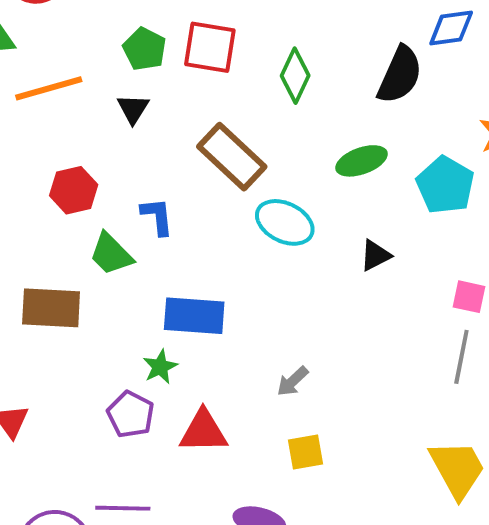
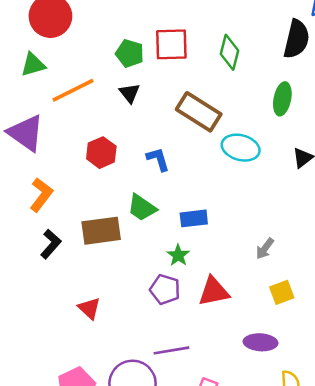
green ellipse: (362, 161) -> (282, 99), turned -48
green trapezoid: (111, 254) -> (142, 208), moved
blue rectangle: (194, 316) -> (194, 218), size x0.7

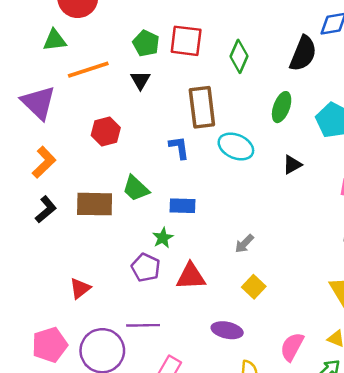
brown rectangle: (199, 112) -> (202, 107), turned 42
blue L-shape: (158, 159) -> (179, 148), moved
yellow square: (282, 292) -> (254, 287), turned -35
red triangle: (89, 308) -> (80, 288), moved, turned 30

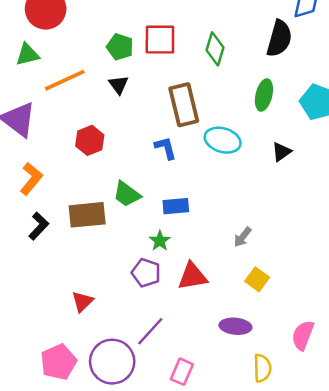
purple line: (143, 325) -> (150, 331), turned -40

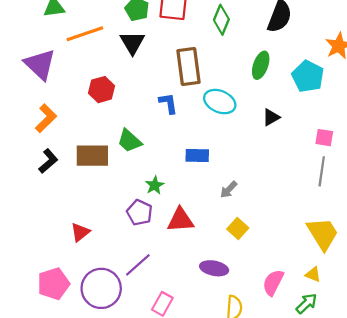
black triangle: (119, 85) -> (132, 43), size x1.4
blue rectangle: (176, 206) -> (197, 156), moved

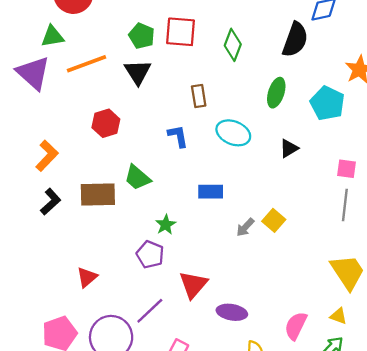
purple triangle: (40, 64) -> (33, 73), moved
brown rectangle: (188, 66) -> (199, 96), size x0.6
red triangle: (180, 220) -> (193, 285), moved, turned -44
yellow square: (238, 228) -> (274, 220), moved

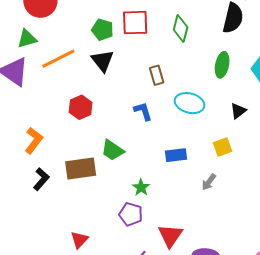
yellow square: (274, 220) -> (223, 147), moved, turned 36

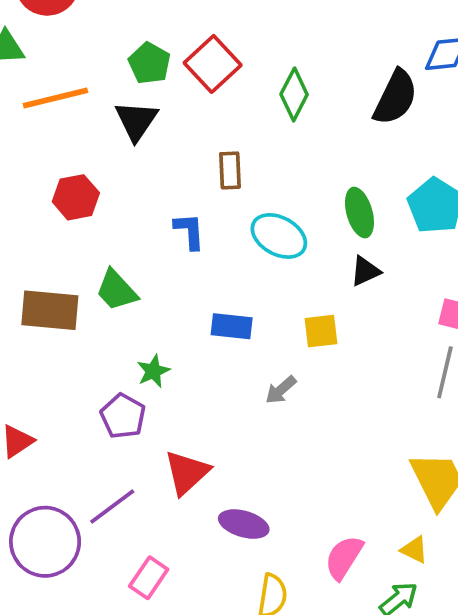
red square: (135, 23) -> (213, 64), turned 36
green ellipse: (222, 65) -> (359, 213), moved, turned -40

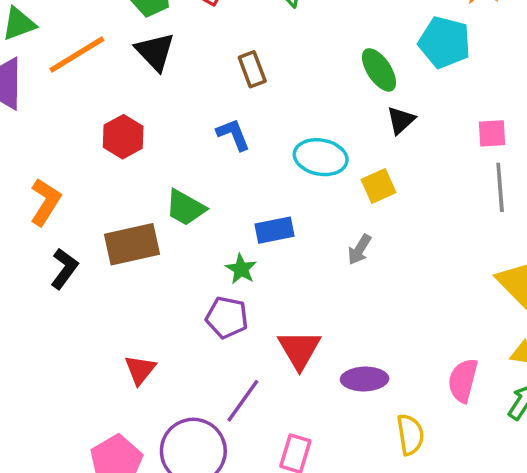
cyan ellipse: (279, 236) -> (321, 157), moved
blue rectangle: (232, 326) -> (274, 230), moved

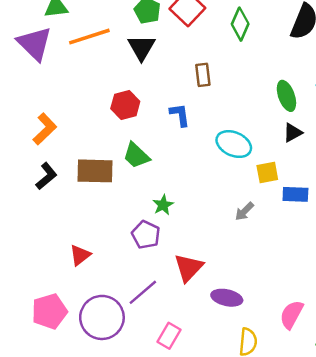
red hexagon: (123, 137) -> (125, 105), moved
blue rectangle: (274, 230) -> (295, 194), moved

